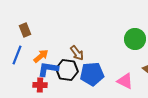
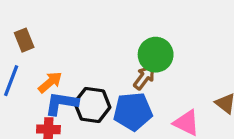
green circle: (135, 39) -> (156, 55), moved
brown arrow: (77, 53) -> (144, 77), moved, turned -105

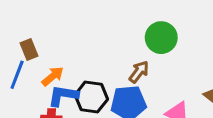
brown rectangle: (24, 40) -> (29, 49), moved
green circle: (156, 55) -> (161, 38), moved

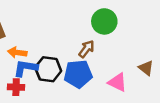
orange arrow: (53, 76) -> (17, 52), turned -132

